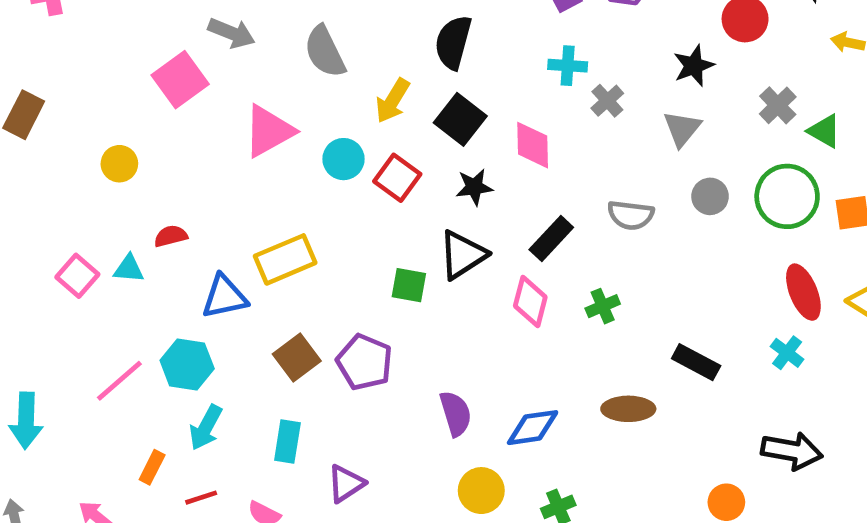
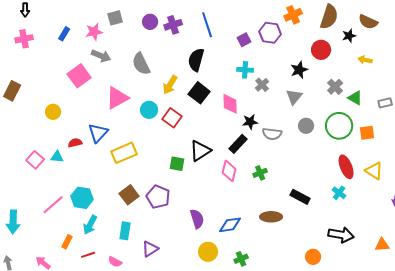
black star: (474, 187) -> (250, 122), moved
blue triangle: (224, 297) -> (98, 133), moved, turned -35

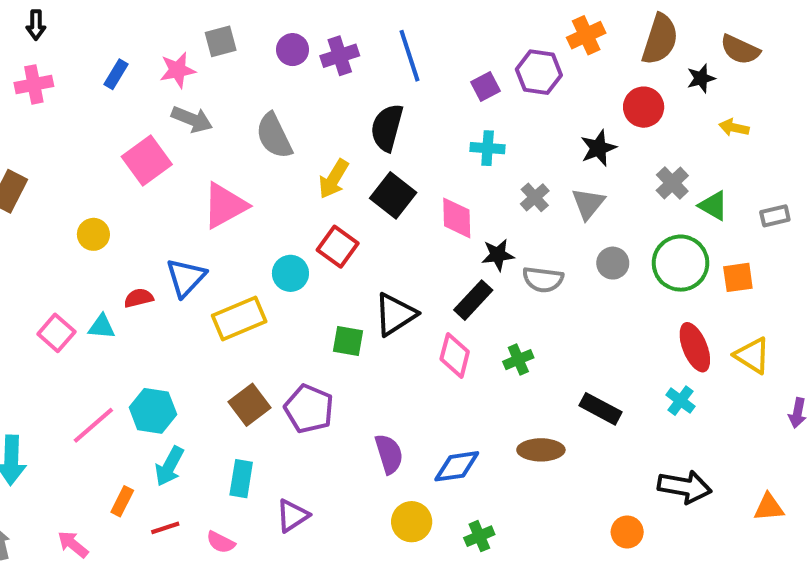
gray cross: (262, 85) -> (535, 197), moved
cyan circle: (149, 110) -> (290, 273), moved

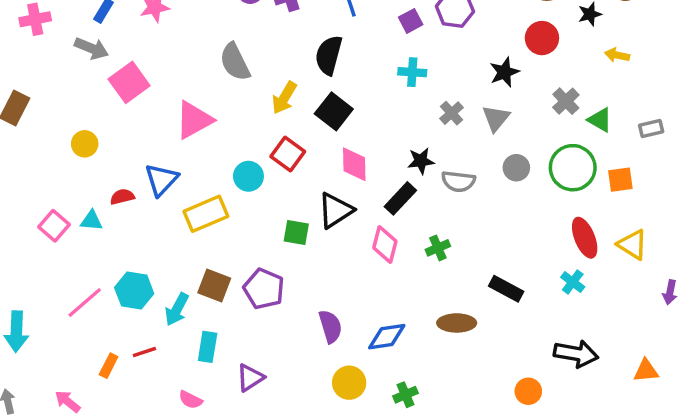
gray arrow: (192, 119) -> (91, 48), moved
pink diamond: (457, 218) -> (354, 164), moved
brown square: (249, 405) -> (214, 285), turned -32
cyan arrow: (169, 466) -> (177, 309), moved
red line: (165, 528) -> (144, 352), moved

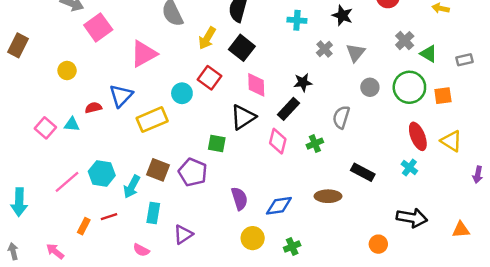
black star: (504, 72) -> (342, 15), moved, turned -30
gray semicircle: (458, 181) -> (341, 117), moved, turned 100
green square: (296, 233) -> (217, 144), moved

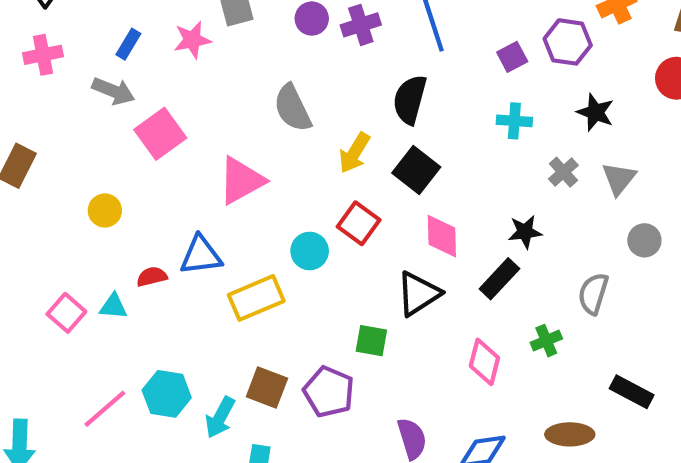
blue triangle: (121, 96) -> (201, 255), turned 40
pink diamond: (278, 141) -> (484, 362), moved

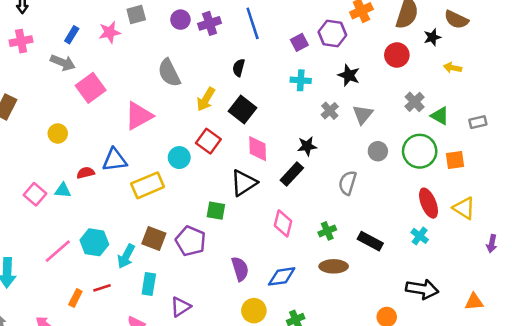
black semicircle: (410, 100) -> (239, 68), size x0.6
green cross: (546, 341) -> (327, 231), moved

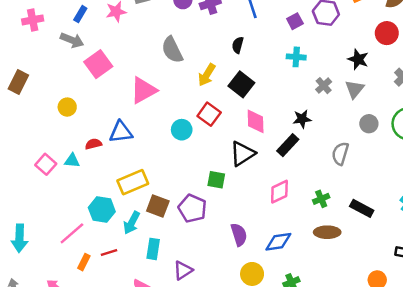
black star: (349, 75) -> (358, 59), moved
yellow rectangle: (148, 185) -> (133, 182), moved
pink diamond: (283, 223) -> (279, 192), turned 50
pink line: (58, 251) -> (72, 233), moved

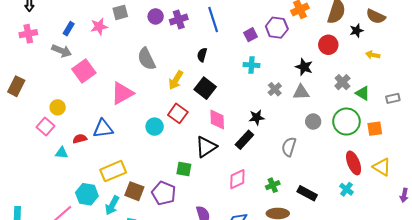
gray triangle: (355, 89) -> (301, 92), turned 48
pink square: (46, 164) -> (45, 127), moved

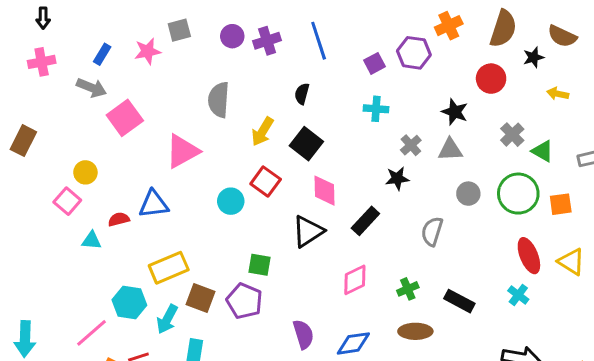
gray semicircle: (146, 59) -> (219, 100), turned 30
black star: (257, 117) -> (397, 178), moved
green square: (184, 169) -> (260, 265), moved

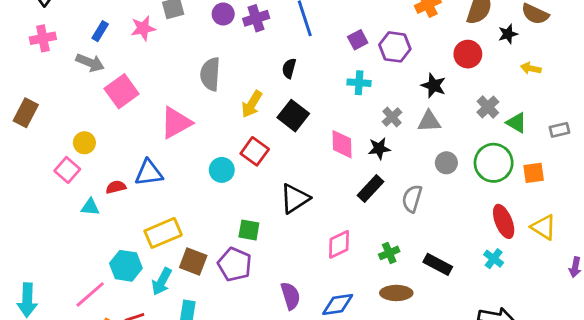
purple hexagon: (414, 53) -> (395, 47), moved
pink diamond: (325, 191) -> (342, 144), moved
black rectangle: (365, 221) -> (371, 189), moved

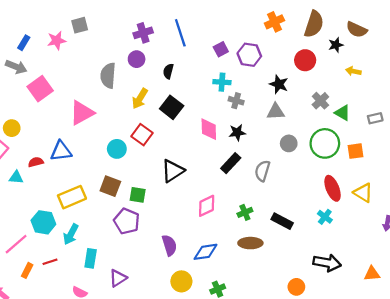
purple circle: (223, 14) -> (137, 59), moved
gray cross: (392, 117) -> (236, 101), moved, turned -32
brown square: (193, 262) -> (110, 186), moved

